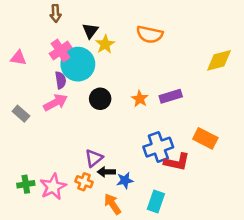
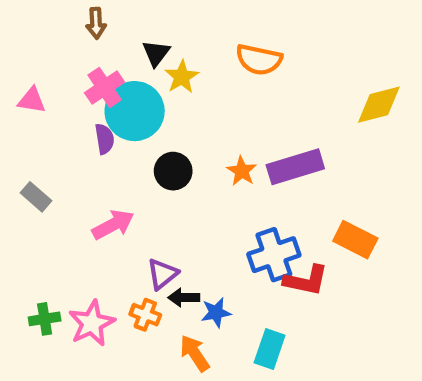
purple rectangle: (171, 96) -> (295, 167), size x1.4
pink arrow: (56, 102) -> (113, 225), moved

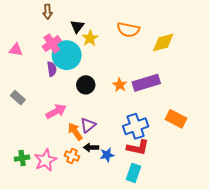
yellow diamond: (379, 105) -> (163, 42), moved
purple triangle: (162, 274) -> (88, 125), moved
red L-shape: (306, 280) -> (138, 147), moved
orange arrow: (195, 353) -> (75, 132), moved

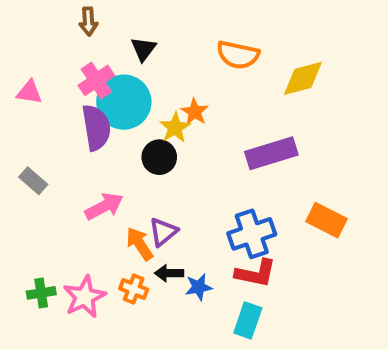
yellow star: (90, 38) -> (175, 128), moved
purple semicircle: (52, 69) -> (96, 128), size x1.6
orange star: (120, 85) -> (195, 112), moved

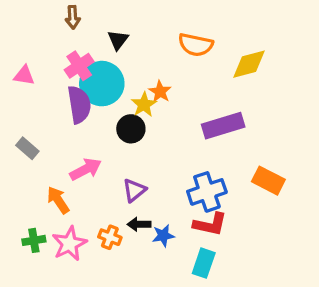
orange arrow: (140, 244) -> (58, 200), moved

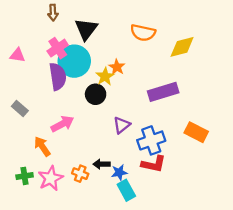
black triangle: (118, 40) -> (86, 29), size x1.5
purple triangle: (134, 190) -> (122, 125), moved
cyan rectangle: (204, 263) -> (126, 190), moved, turned -48

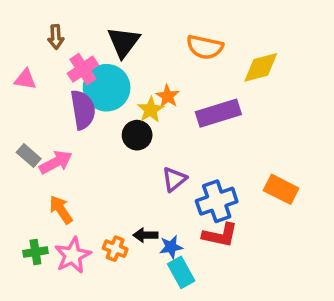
brown arrow: (53, 13) -> (56, 37), moved
purple rectangle: (163, 92) -> (218, 113), moved
pink arrow: (62, 124) -> (56, 162), moved

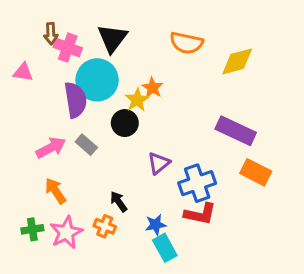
pink cross: (83, 69) -> (68, 48), moved, turned -36
purple rectangle: (218, 113) -> (236, 131), moved, turned 42
gray rectangle: (29, 155) -> (86, 145), moved
black arrow: (146, 235) -> (119, 202), moved, turned 55

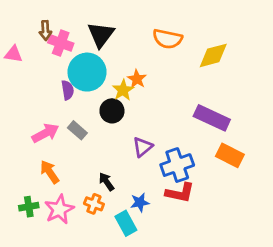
pink triangle: (23, 72) -> (14, 54), moved
purple semicircle: (75, 100) -> (68, 90), size x0.6
cyan rectangle: (165, 248) -> (126, 223), moved

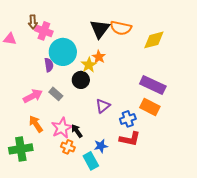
black triangle: (101, 35) -> (100, 29), moved
orange rectangle: (230, 155) -> (150, 107), moved
blue cross: (177, 165) -> (128, 119), size x0.7
green cross: (29, 207) -> (21, 149), size x1.6
pink star: (59, 209) -> (62, 128), moved

